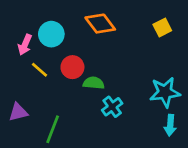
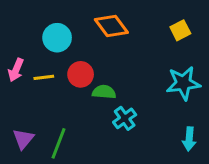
pink arrow: (25, 45) -> (16, 70), moved
yellow line: (39, 70) -> (44, 77), turned -48
cyan star: (165, 92) -> (183, 83), moved
purple triangle: (18, 112) -> (23, 139), moved, turned -36

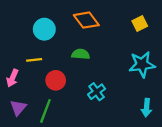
pink arrow: (16, 70) -> (12, 78), moved
red circle: (81, 74) -> (56, 80), moved
green semicircle: (104, 92) -> (81, 54), moved

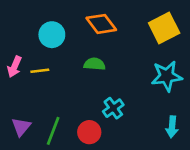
yellow square: (140, 24) -> (164, 28), size x1.6
pink arrow: (12, 78) -> (14, 67), moved
red circle: (56, 80) -> (89, 132), moved

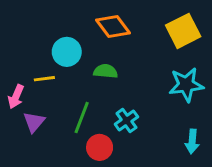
cyan circle: (52, 35) -> (67, 52), moved
pink arrow: (14, 67) -> (16, 97), moved
purple triangle: (21, 127) -> (34, 122), moved
green line: (53, 131) -> (82, 118), moved

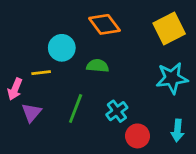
red circle: (100, 147) -> (138, 136), moved

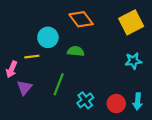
cyan star: (172, 78) -> (133, 61), size x0.7
cyan cross: (117, 111) -> (85, 100), moved
red circle: (138, 136) -> (116, 104), moved

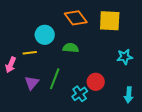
yellow square: (131, 22) -> (110, 21), moved, turned 30
purple triangle: (24, 88) -> (32, 83), moved
red circle: (116, 104) -> (96, 82), moved

